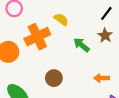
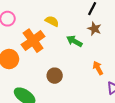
orange arrow: (102, 78) -> (98, 68), turned 72

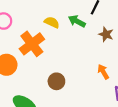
brown star: (94, 29) -> (106, 34), moved
green arrow: (74, 41) -> (77, 21), moved

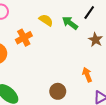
orange cross: (32, 44) -> (24, 38), size x0.7
brown circle: (56, 81) -> (58, 91), moved

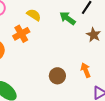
yellow semicircle: (46, 20) -> (34, 15), moved
brown circle: (58, 91) -> (57, 76), moved

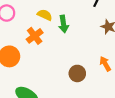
green arrow: (68, 18) -> (64, 24), moved, turned -126

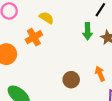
green arrow: (64, 24) -> (88, 31), moved

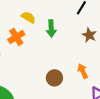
green arrow: (88, 31) -> (51, 28), moved

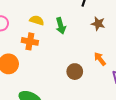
orange cross: (16, 37) -> (30, 41), turned -35

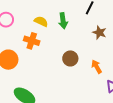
green arrow: (61, 26) -> (63, 21), moved
brown circle: (75, 72) -> (70, 58), moved

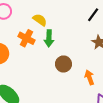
green arrow: (63, 21) -> (49, 38), moved

